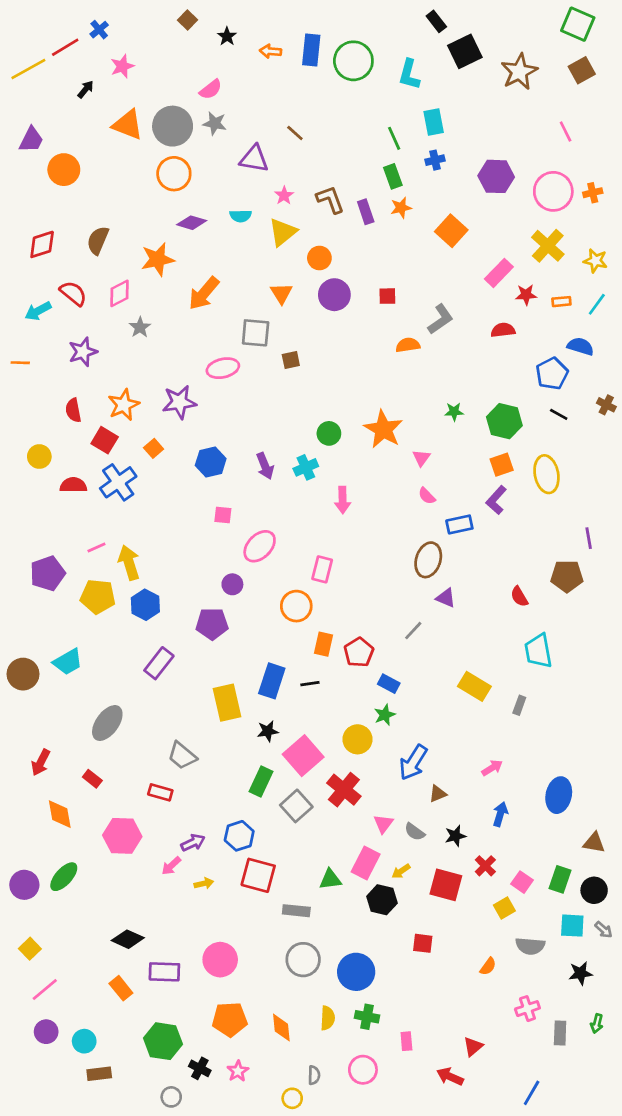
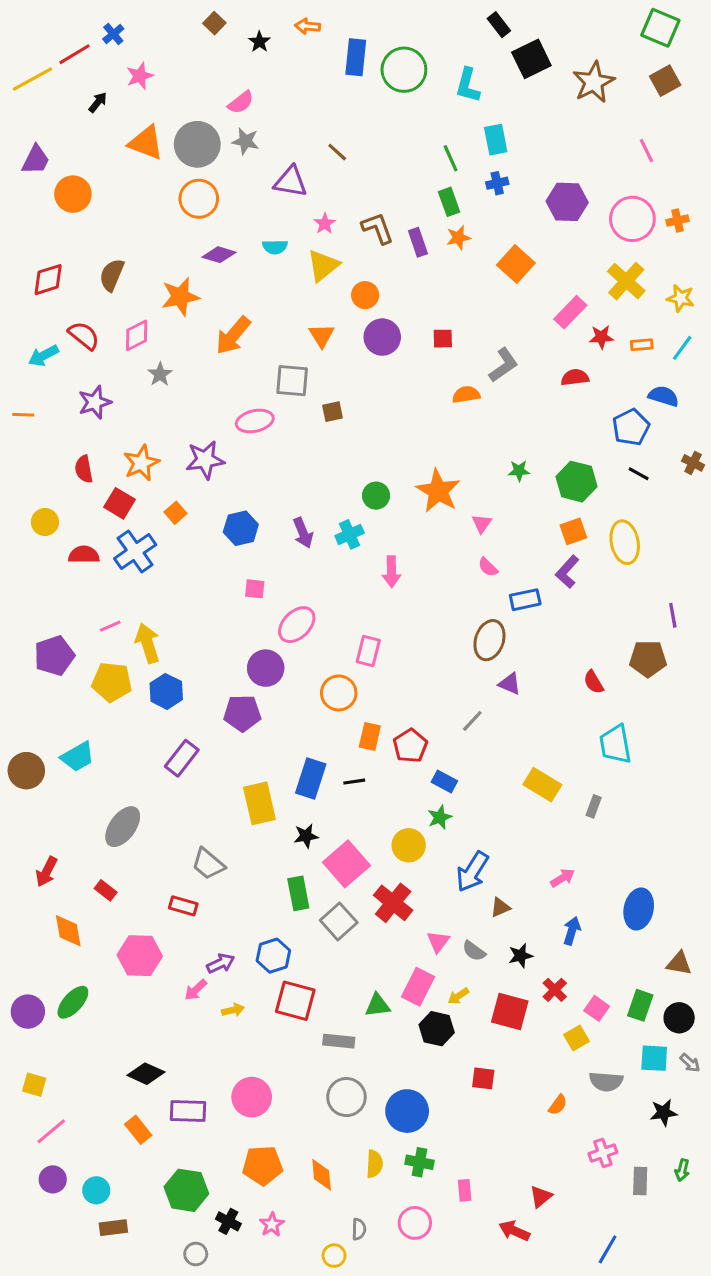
orange arrow: (270, 51) -> (308, 26), moved
purple circle: (232, 584) -> (266, 668), size x1.5
green rectangle: (261, 781) -> (298, 893), turned -36
yellow square: (30, 949) -> (34, 1085), turned -30

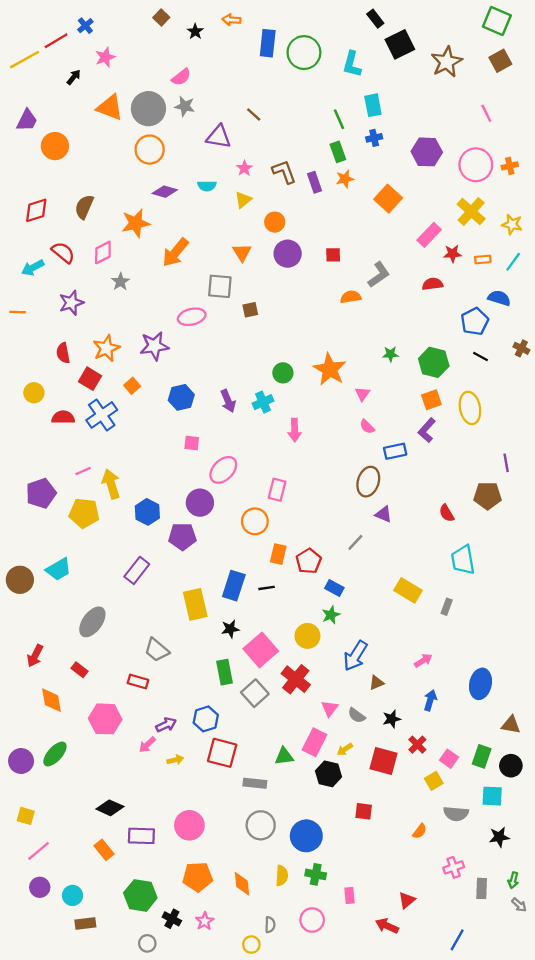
yellow triangle: (323, 266) -> (243, 200), size x0.7
blue hexagon: (166, 691) -> (147, 512), moved
gray arrow: (690, 1063) -> (519, 905), moved

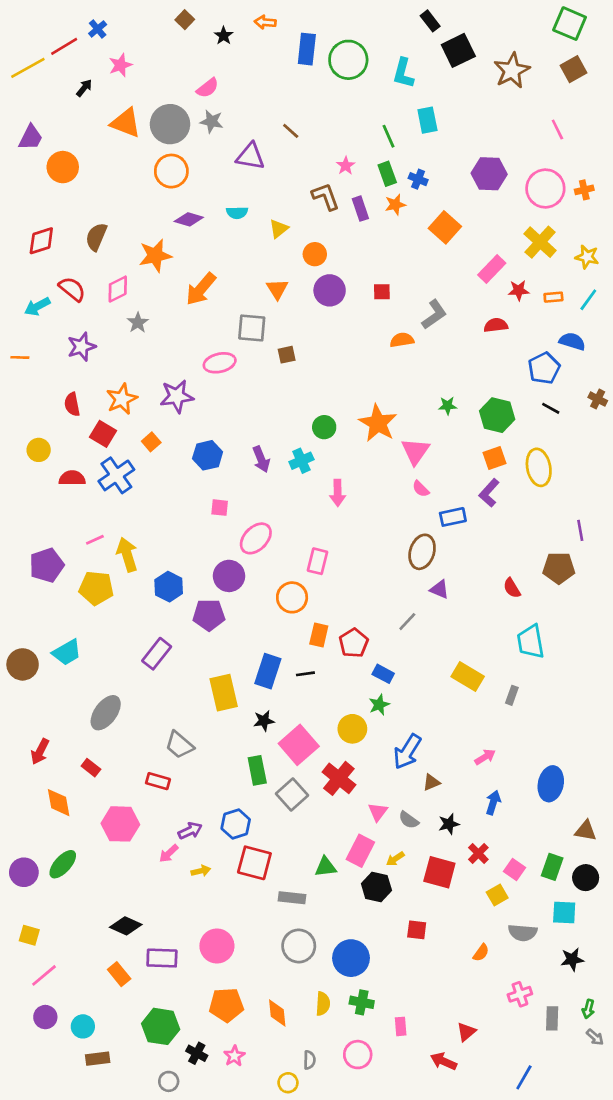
blue cross: (374, 138) -> (418, 179), moved, turned 35
pink star: (244, 168) -> (346, 166), moved
pink triangle: (362, 394) -> (415, 451), size x1.6

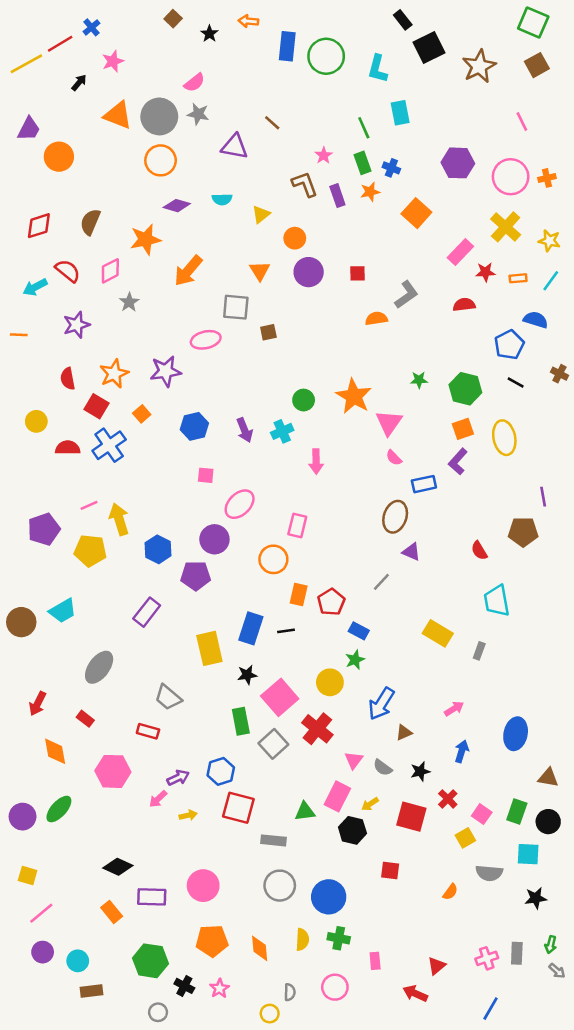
pink cross: (520, 994) -> (487, 958), moved

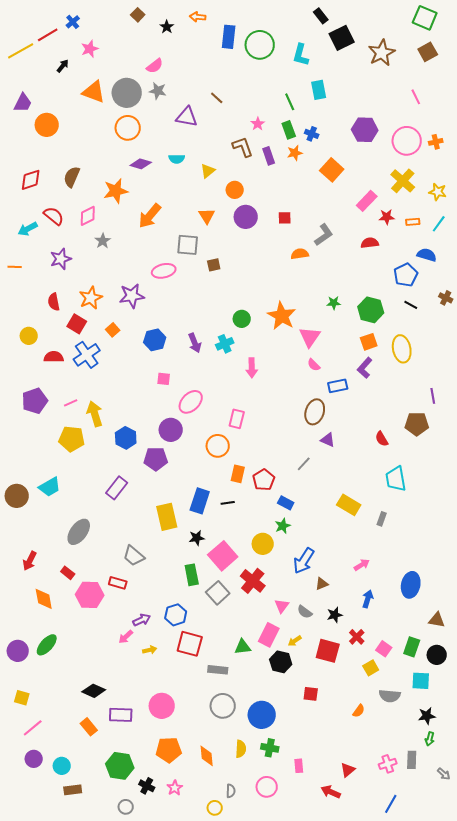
purple pentagon: (44, 529) -> (35, 401), moved
pink hexagon: (113, 771) -> (90, 595), moved
green arrow: (551, 945) -> (430, 739), moved

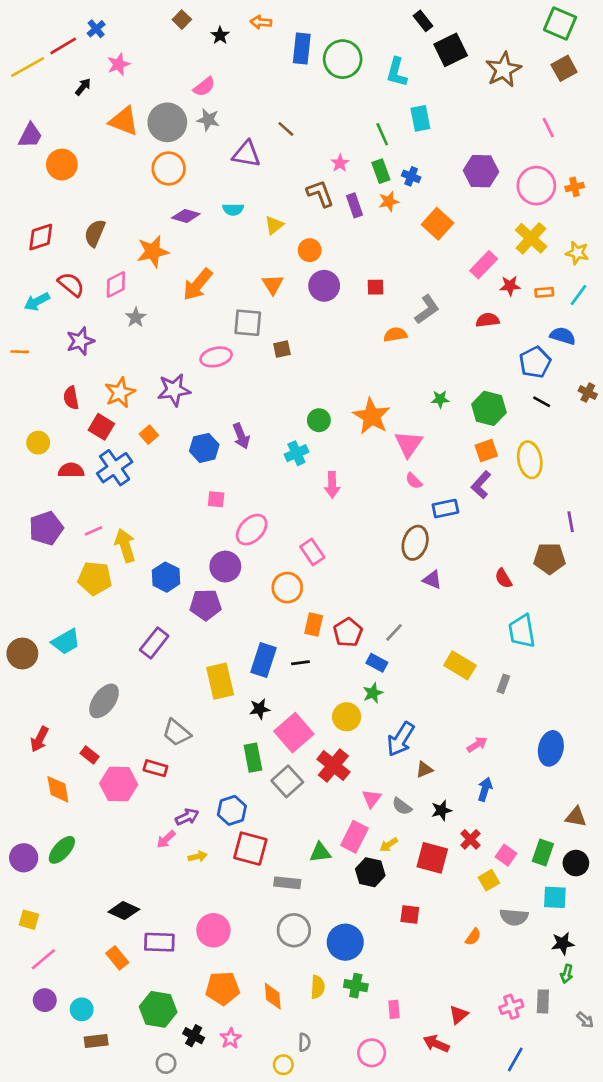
purple arrow: (195, 343) -> (241, 436), moved
pink rectangle: (237, 419) -> (312, 552), turned -48
gray line: (304, 464) -> (394, 632), moved
blue ellipse: (411, 585) -> (551, 748), moved
pink circle: (267, 787) -> (372, 1053), moved

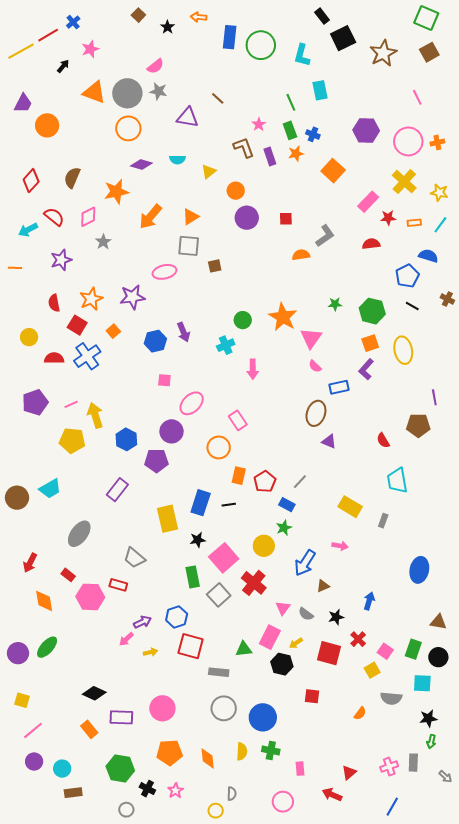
red diamond: (41, 237) -> (31, 181), turned -30
orange triangle: (273, 284) -> (191, 217), moved, turned 30
pink arrow: (477, 744) -> (340, 546), moved, turned 42

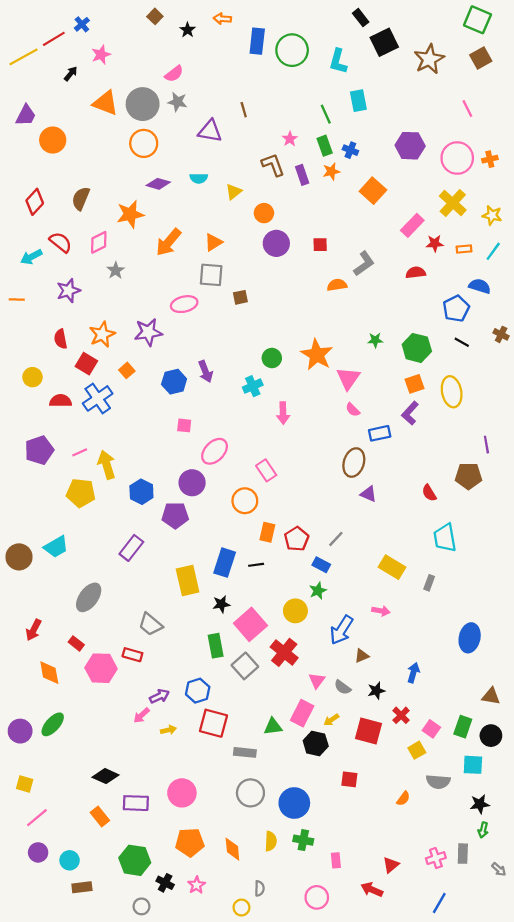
brown line: (218, 98) -> (244, 110), turned 32

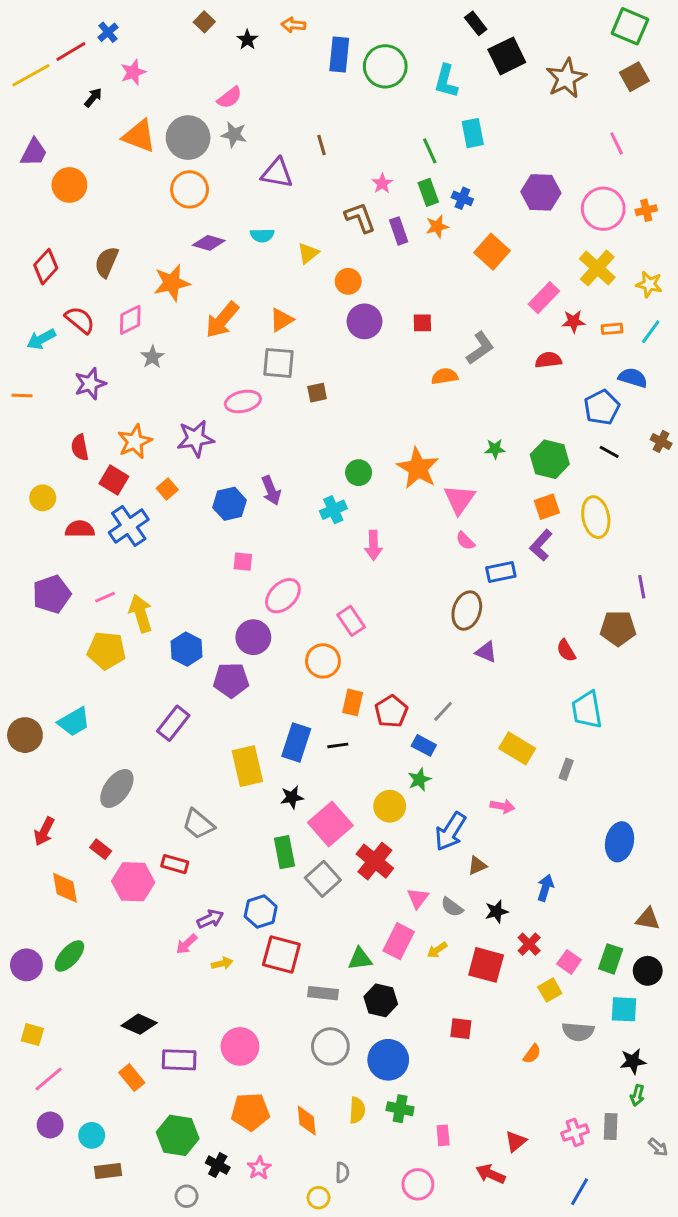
black hexagon: (316, 743) -> (381, 1000), moved

